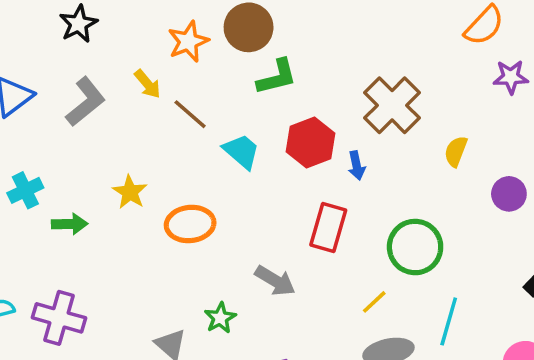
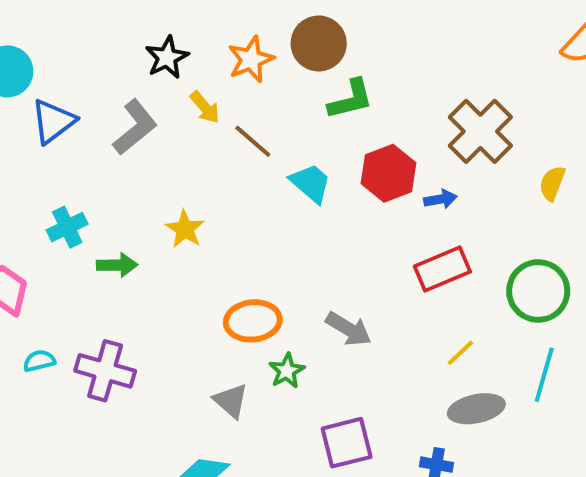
black star: (78, 24) -> (167, 57), moved
blue arrow: (357, 166) -> (440, 199), turned -88
orange ellipse: (190, 224) -> (253, 321), moved
red rectangle: (328, 228) -> (442, 269), moved, turned 51
green circle: (415, 247) -> (538, 291), moved

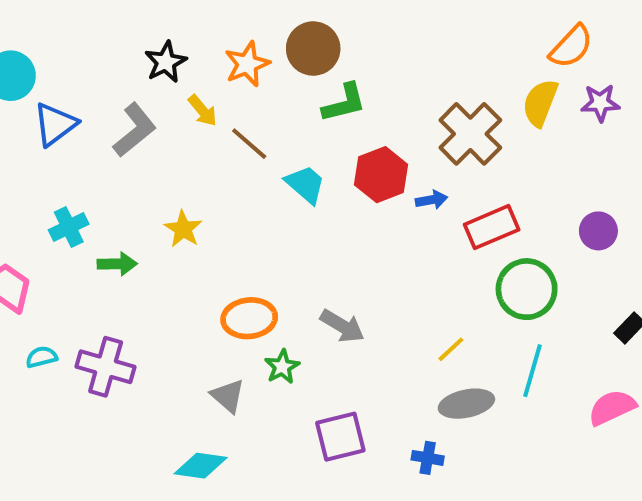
yellow semicircle: (552, 183) -> (540, 103), moved, size x1.4
red rectangle: (442, 269) -> (492, 227), moved

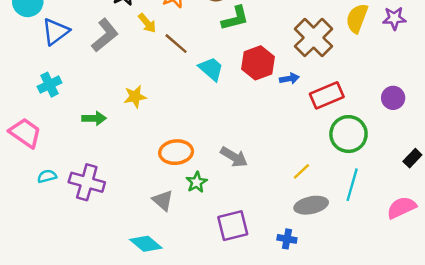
cyan cross: (69, 227) -> (49, 85), moved
yellow star: (183, 229) -> (135, 97), turned 30
cyan diamond: (201, 466) -> (146, 244), turned 32

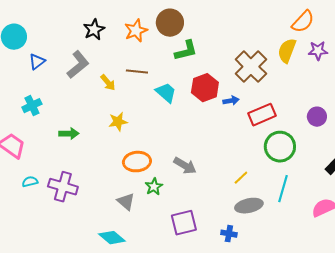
yellow arrow: (147, 23) -> (108, 83), moved
blue triangle: (55, 32) -> (37, 62), size x0.7
brown line: (176, 44) -> (137, 72), turned -35
yellow star: (135, 97) -> (118, 122), moved

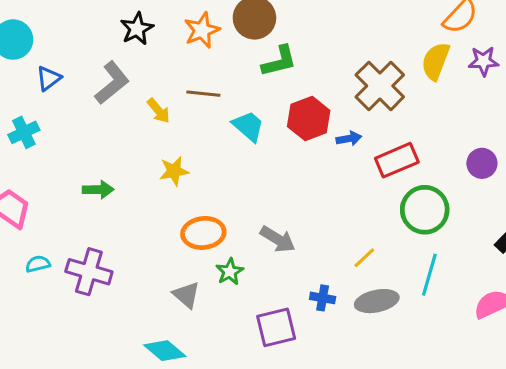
cyan cross: (32, 106) -> (24, 132), moved
blue cross: (229, 234) -> (323, 298), moved

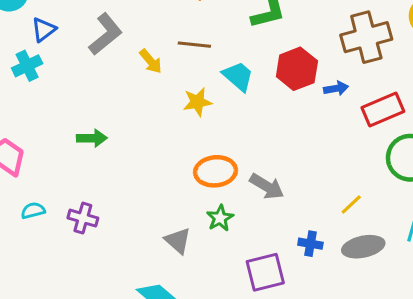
brown cross: (380, 86) -> (366, 37), turned 30
cyan cross: (24, 132) -> (27, 66), moved
yellow star: (174, 171) -> (197, 102), moved
orange ellipse: (203, 233) -> (216, 171), moved
purple cross: (89, 272) -> (83, 218), size x0.7

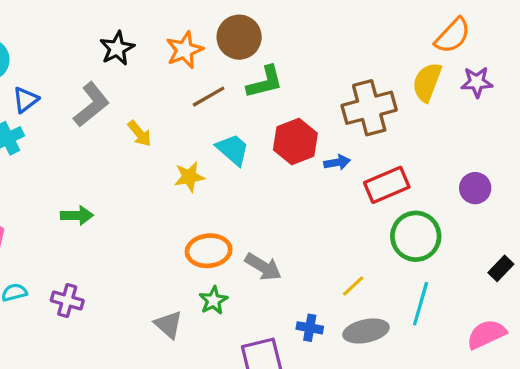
brown line: (194, 45) -> (209, 97), moved, turned -36

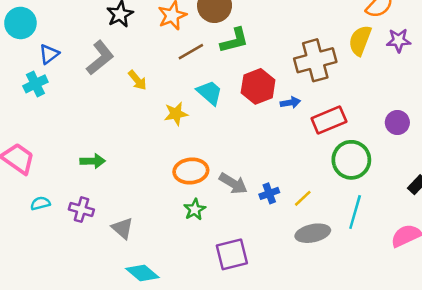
green arrow: (77, 215) -> (93, 161), moved
gray triangle: (168, 325) -> (122, 228), moved
blue cross: (310, 328) -> (269, 193), moved, turned -30

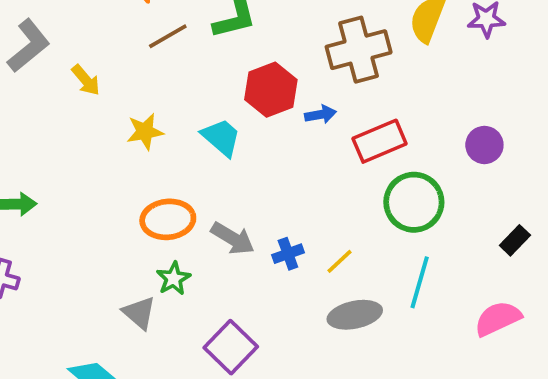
cyan trapezoid: (210, 93) -> (221, 137), moved
gray triangle: (122, 228) -> (139, 313), moved
purple square: (232, 254) -> (231, 347), turned -32

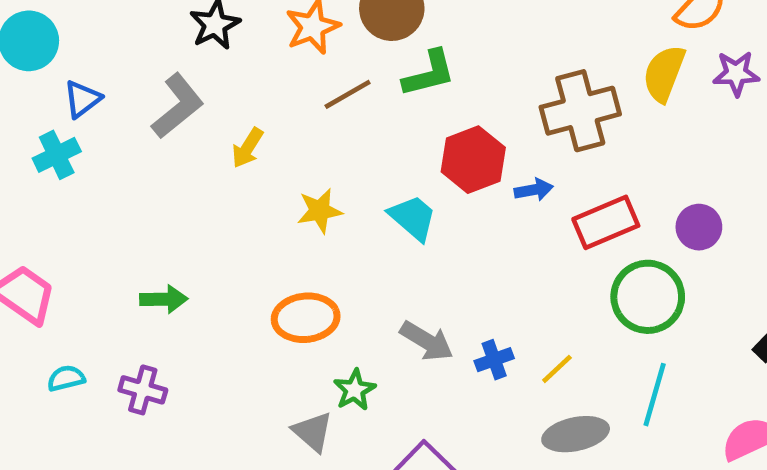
yellow arrow: (86, 80) -> (247, 148), turned 72
purple circle: (484, 145) -> (699, 227), moved
orange ellipse: (168, 219) -> (306, 318), moved

